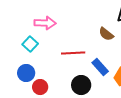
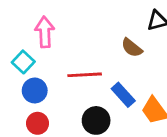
pink arrow: (45, 23) -> (45, 32), turned -95
blue circle: (26, 73) -> (35, 90), moved

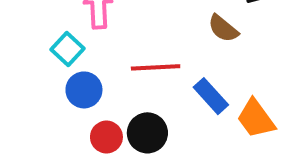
black circle: (96, 120) -> (147, 133), moved
red circle: (38, 123) -> (106, 137), moved

